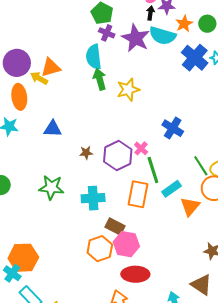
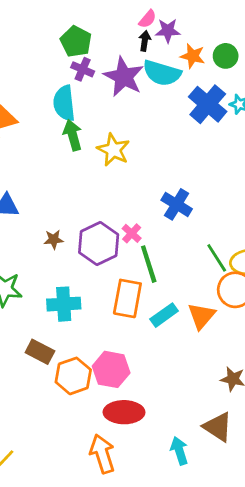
orange star: (184, 24) -> (193, 56), turned -30
yellow star: (128, 90) -> (113, 150), turned -30
cyan rectangle: (172, 189) -> (164, 315), moved
brown rectangle: (115, 226) -> (40, 352), moved

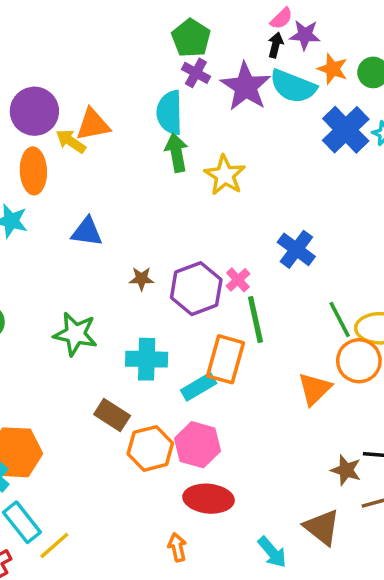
cyan rectangle: (164, 315) -> (199, 387), moved
cyan arrow: (179, 451) -> (272, 552), turned 152
orange arrow: (102, 454) -> (177, 547), size x0.6

